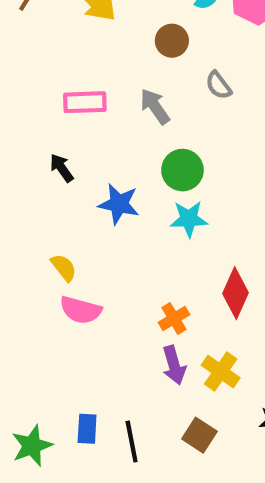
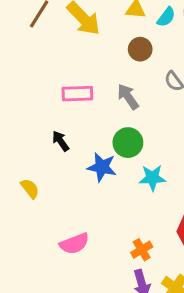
green circle: (182, 170) -> (128, 143), moved
yellow semicircle: (64, 268) -> (30, 188), moved
pink semicircle: (81, 310) -> (74, 244), turned -36

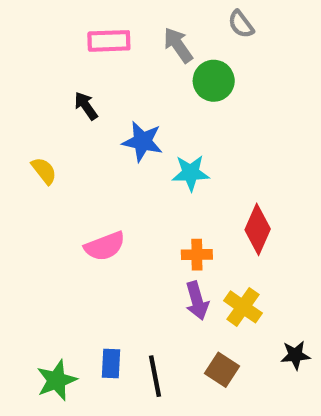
green circle: (128, 143) -> (214, 81), moved
cyan star: (152, 178) -> (191, 173), moved
orange cross: (142, 250) -> (197, 255), turned 30

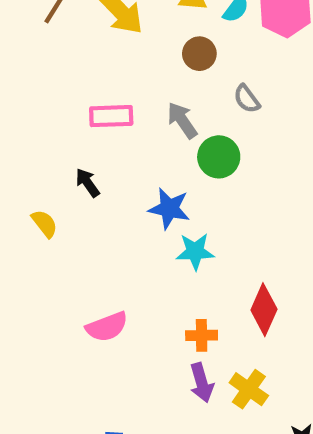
blue star: (142, 141) -> (169, 209), moved
yellow semicircle: (44, 171) -> (45, 224), moved

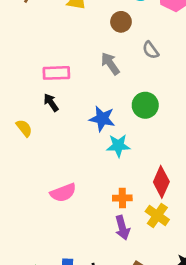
pink rectangle: (111, 116) -> (56, 73), moved
green circle: (219, 157) -> (145, 105), moved
yellow cross: (249, 389) -> (157, 216), moved

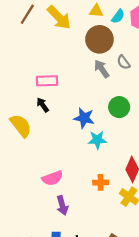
brown circle: (121, 22) -> (99, 39), size x1.6
gray arrow: (110, 64) -> (102, 69), moved
yellow semicircle: (24, 128) -> (21, 126), size x1.6
purple arrow: (122, 228) -> (62, 205), moved

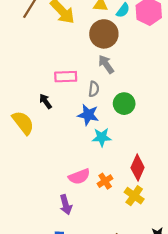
gray semicircle: (124, 62) -> (94, 89), moved, turned -136
pink rectangle: (47, 81) -> (66, 77), moved
pink semicircle: (52, 178) -> (79, 177), moved
orange cross: (101, 182) -> (105, 181), turned -32

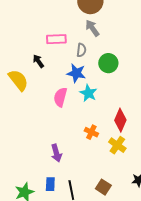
cyan star: (102, 137) -> (88, 93), turned 30
pink semicircle: (79, 177) -> (60, 97), moved, turned 126
orange cross: (105, 181) -> (91, 132), turned -32

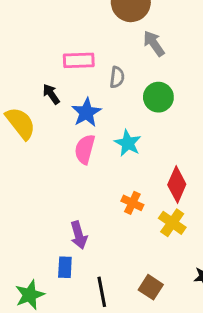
gray arrow: (92, 28) -> (154, 44), moved
blue star: (76, 73) -> (86, 112), moved, turned 30
blue rectangle: (50, 184) -> (65, 267), moved

